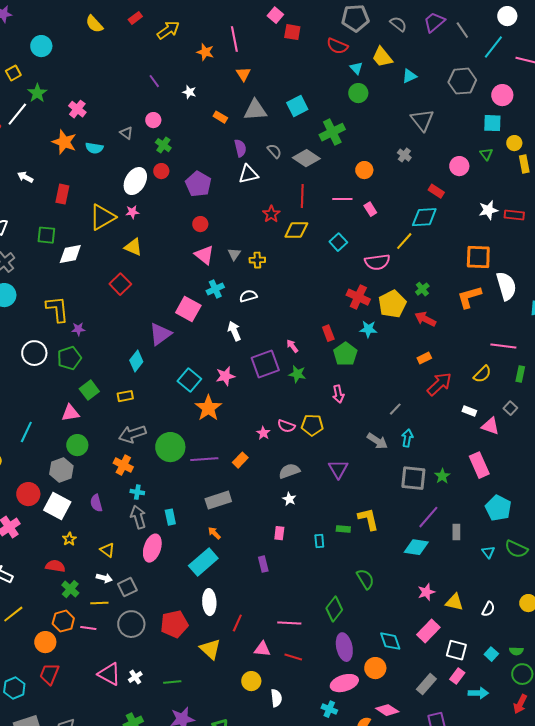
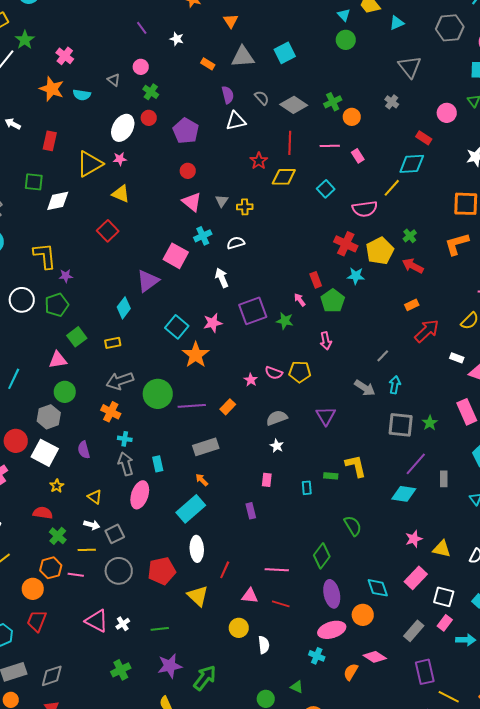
green cross: (332, 132) -> (333, 102), moved, size x0.7
pink arrow: (292, 346) -> (300, 300), moved

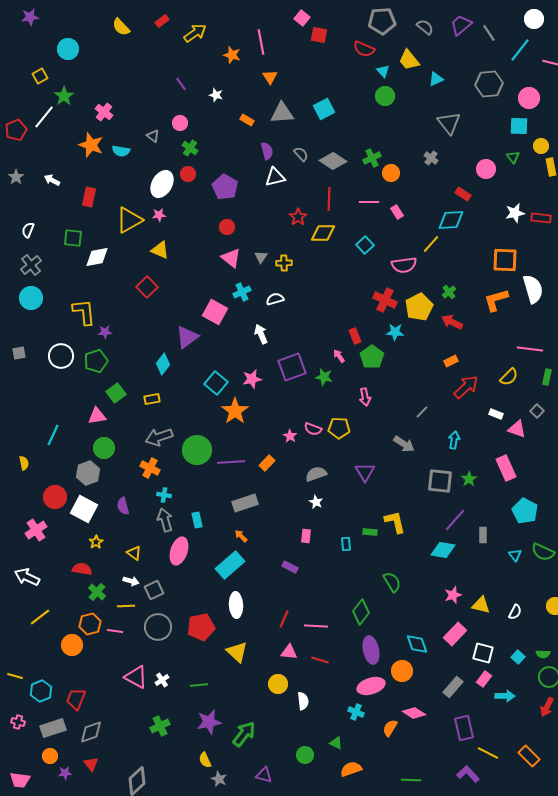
cyan arrow: (395, 385) -> (454, 440), moved
purple rectangle: (251, 511) -> (290, 567), turned -49
red line: (225, 570) -> (284, 619), moved
red trapezoid: (37, 621) -> (76, 699), moved

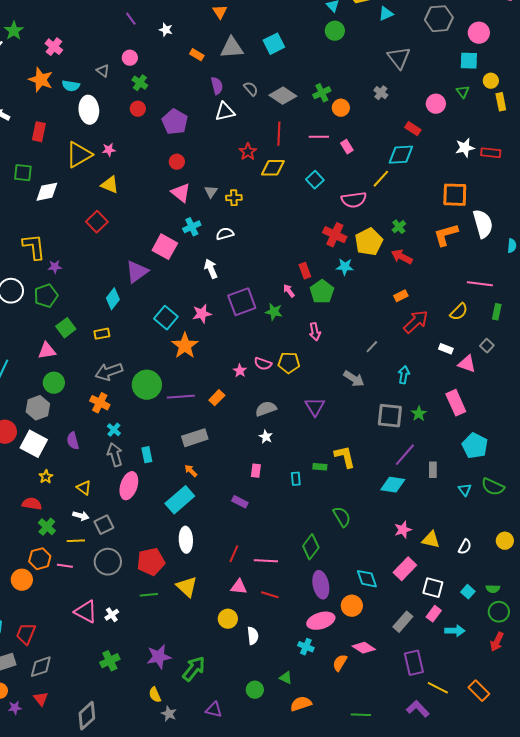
white ellipse: (162, 184) -> (89, 110), moved, turned -36
cyan cross: (164, 495) -> (114, 430), turned 32
green line: (199, 685) -> (149, 595), moved

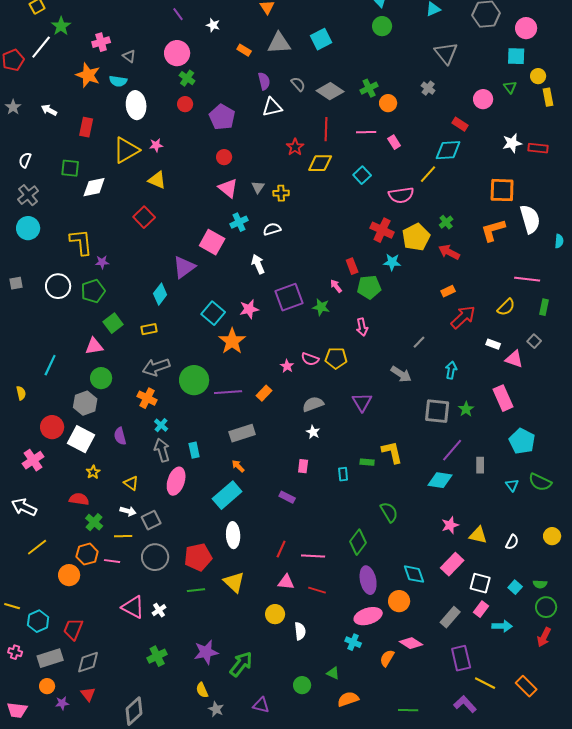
pink cross: (54, 47) -> (101, 42), turned 36
pink circle: (130, 58) -> (177, 53), size x1.6
gray triangle: (103, 71) -> (129, 56), moved
green pentagon: (322, 292) -> (369, 287), turned 30

